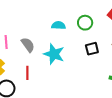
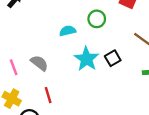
black square: (92, 49) -> (113, 58), moved
cyan star: (54, 54) -> (87, 59), moved, turned 30

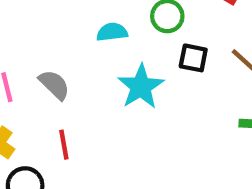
black square: (113, 58) -> (193, 58), moved, turned 35

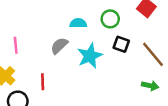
gray semicircle: (54, 85) -> (59, 46), moved, turned -96

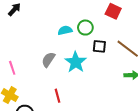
cyan semicircle: (78, 23) -> (65, 30), moved
red line: (43, 82) -> (58, 96), moved

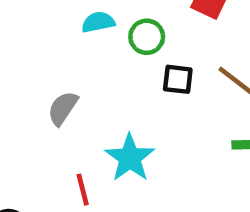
cyan semicircle: (65, 30) -> (98, 22), moved
cyan star: (76, 62) -> (130, 158), moved

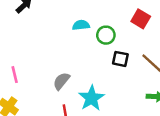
gray semicircle: (63, 108) -> (61, 81), moved

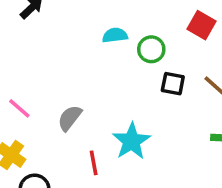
pink line: (15, 75) -> (19, 108), turned -35
gray semicircle: (61, 81) -> (70, 118), moved

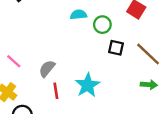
red line: (94, 163) -> (56, 91), moved

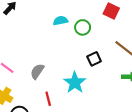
black square: (116, 48) -> (94, 59), moved, turned -32
red line: (56, 91) -> (48, 99), moved

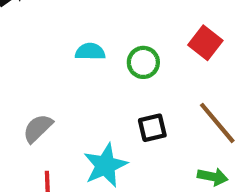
cyan semicircle: (60, 21) -> (90, 52), moved

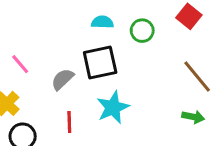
black square: (152, 128) -> (100, 63), moved, size x1.6

